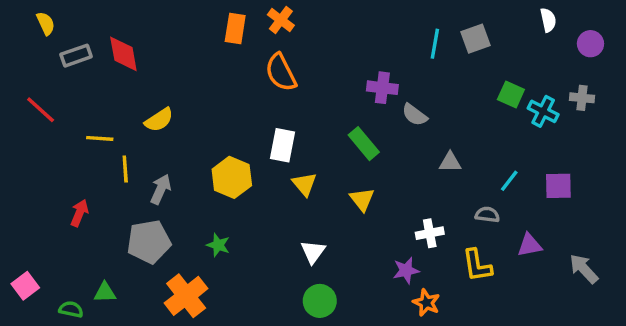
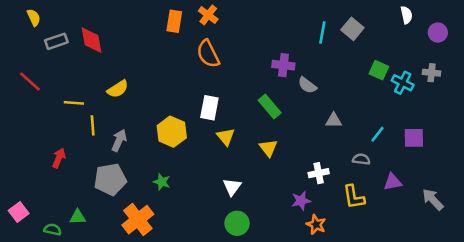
gray square: (475, 39) -> (352, 29), turned -30

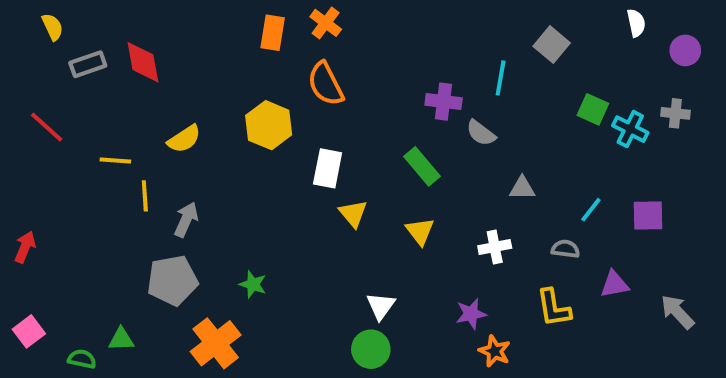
cyan line: (322, 33) -> (501, 78), moved
yellow hexagon: (172, 132) -> (269, 125), moved
red arrow: (59, 158) -> (25, 247), moved
white cross: (319, 173) -> (495, 247), moved
white triangle: (232, 187) -> (381, 306), moved

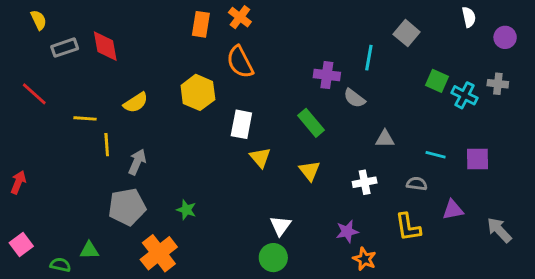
cyan line: (591, 210) -> (436, 155), turned 66

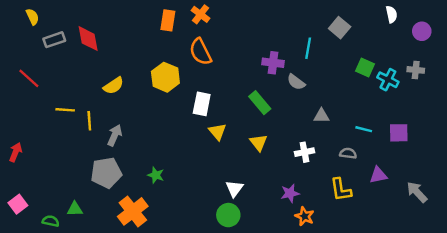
yellow line: (85, 118) -> (65, 110), moved

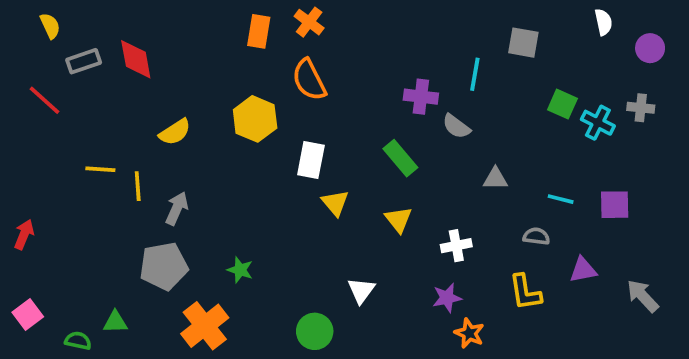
gray square: (340, 28) -> (523, 43), turned -30
red line: (29, 78) -> (45, 100), moved
white cross: (304, 152) -> (456, 246), moved
green circle: (228, 215) -> (315, 331), moved

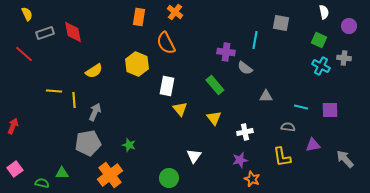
orange cross: (309, 22) -> (175, 12), moved
green square: (562, 104) -> (319, 40), moved

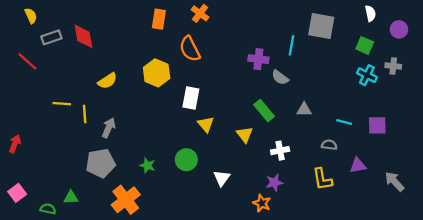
gray square: (281, 23) -> (321, 26), size x1.4
green rectangle: (215, 85) -> (264, 111), moved
green circle: (169, 178) -> (186, 160), moved
orange star: (252, 179) -> (262, 203), moved

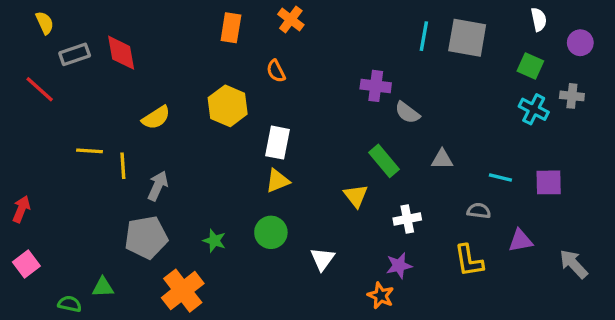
cyan line: (292, 45) -> (424, 36), moved
orange semicircle: (190, 49) -> (276, 71), size x0.6
yellow triangle: (206, 124) -> (278, 181), moved, turned 48
pink square: (17, 193) -> (26, 264), moved

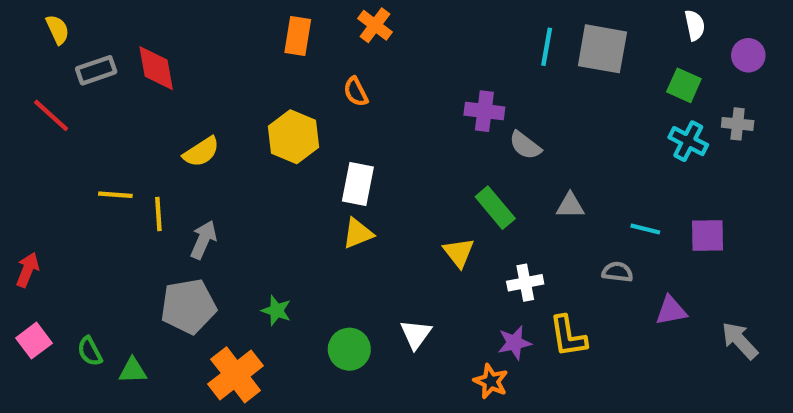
green circle: (271, 232) -> (349, 349), moved
yellow L-shape: (469, 261) -> (568, 336), moved
green semicircle: (70, 304) -> (90, 351), moved, turned -130

